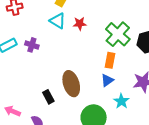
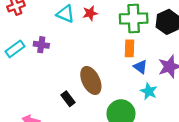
green cross: (118, 34) -> (134, 19), turned -35
blue triangle: (107, 80) -> (140, 67), moved, turned -40

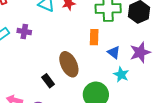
orange rectangle: (129, 48) -> (94, 37), moved

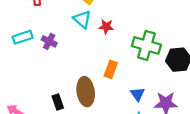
orange rectangle: (94, 37) -> (111, 69), moved

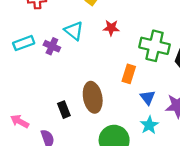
cyan triangle: (82, 19) -> (74, 31), moved
orange rectangle: (111, 69) -> (129, 74), moved

